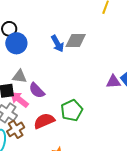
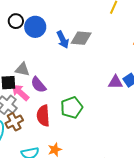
blue circle: (16, 43) -> (35, 27), moved
red semicircle: (44, 121) -> (43, 116), turned -75

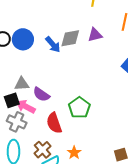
purple triangle: (115, 82) -> (95, 35), moved
brown cross: (14, 122) -> (42, 150), moved

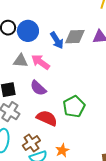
gray triangle: (22, 84) -> (21, 61), moved
pink arrow: (26, 107) -> (41, 62), moved
red semicircle: (54, 123) -> (47, 118), turned 125

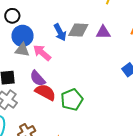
blue circle: (28, 31) -> (23, 36), moved
red semicircle: (47, 118) -> (45, 92), moved

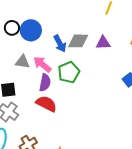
blue circle: (23, 36) -> (31, 30), moved
purple semicircle: (38, 78) -> (45, 83), moved, turned -126
green pentagon: (72, 100) -> (69, 72), moved

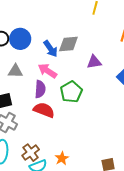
purple triangle: (103, 43) -> (94, 62), moved
pink arrow: (42, 64) -> (47, 71), moved
green pentagon: (69, 72) -> (71, 92), moved

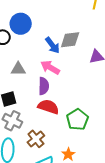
blue circle: (20, 39) -> (21, 24), moved
green pentagon: (71, 92) -> (77, 119), moved
brown cross: (31, 153) -> (36, 139), moved

